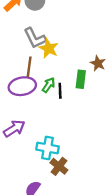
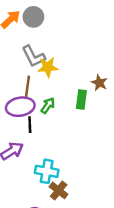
yellow star: (49, 48) -> (48, 67), turned -30
black line: (60, 91) -> (30, 125), moved

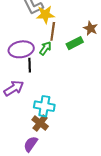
brown line: (27, 86) -> (53, 31), moved
green rectangle: (81, 99) -> (75, 43), turned 56
brown cross: (59, 190) -> (40, 123), moved

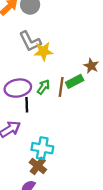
brown line: (53, 31) -> (61, 87), moved

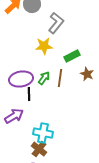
gray L-shape: (30, 41) -> (56, 23), moved, turned -115
brown star: (91, 66) -> (87, 74), moved
green rectangle: (75, 81) -> (72, 56), moved

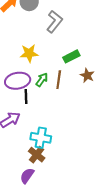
yellow star: (44, 46) -> (29, 53), moved

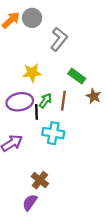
green rectangle: (71, 56) -> (77, 76), turned 63
black line: (26, 97) -> (37, 112), moved
cyan cross: (41, 138) -> (53, 133), moved

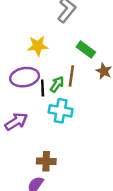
green arrow: (45, 101) -> (57, 84), moved
brown cross: (40, 180) -> (46, 161), turned -36

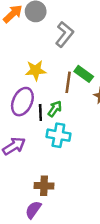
brown line: (71, 76) -> (68, 82), moved
purple ellipse: (25, 77) -> (22, 102), turned -56

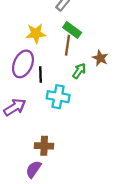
green rectangle: (84, 74) -> (72, 30), moved
green arrow: (55, 109) -> (79, 71), moved

